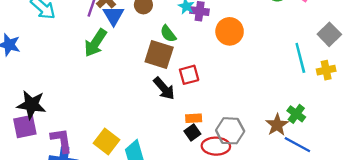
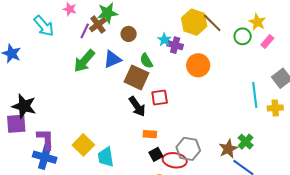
blue triangle: (113, 15) -> (112, 59), moved, turned 30
orange rectangle: (194, 118) -> (150, 134), moved
black square: (192, 133) -> (156, 154), moved

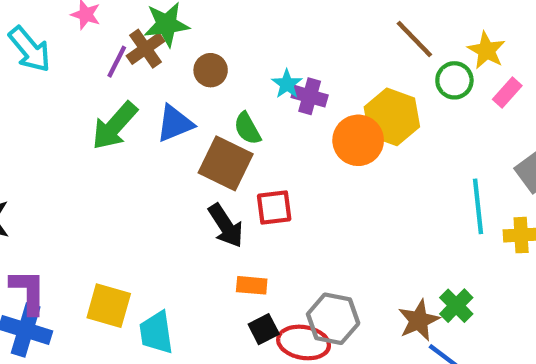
yellow hexagon: (194, 22) -> (392, 117), moved
brown line: (212, 23) -> (414, 39), moved
yellow square: (83, 145) -> (109, 306), turned -30

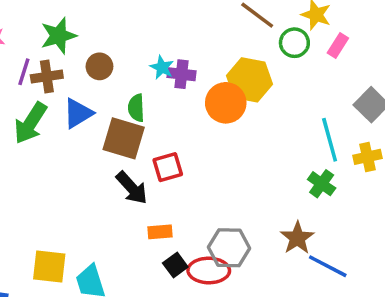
brown cross: (146, 49) -> (47, 77), moved, turned 36
green semicircle: (247, 128) -> (136, 108), turned 36
green cross: (456, 306) -> (322, 184), moved

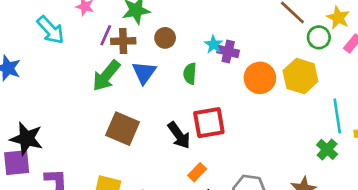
yellow hexagon: (250, 80) -> (300, 76), moved
blue triangle: (78, 113) -> (144, 73), turned -30
brown square: (124, 138) -> (123, 129), moved
red square: (168, 167) -> (209, 123), size x1.4
orange rectangle: (160, 232) -> (197, 172), turned -48

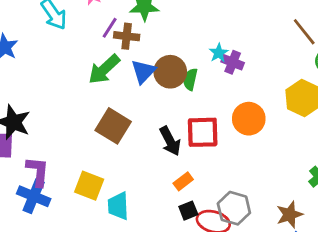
brown circle: (165, 38) -> (170, 72), moved, size x1.5
orange circle: (260, 78) -> (249, 119), moved

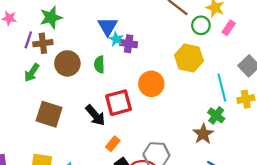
green arrow: (104, 69) -> (32, 73), size x0.7
blue triangle: (143, 72) -> (108, 26), moved
brown circle: (170, 72) -> (67, 63), moved
brown star: (289, 215) -> (203, 134), moved

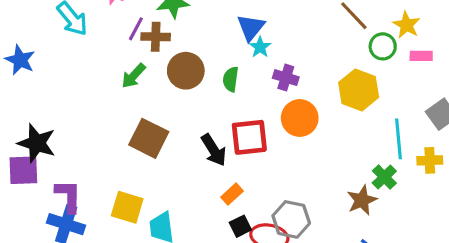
pink rectangle: (229, 28) -> (421, 56), turned 48
purple cross: (129, 44) -> (286, 78), moved

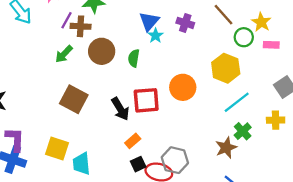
purple cross: (286, 78) -> (185, 23), moved
cyan line: (399, 139) -> (237, 102), moved, turned 56

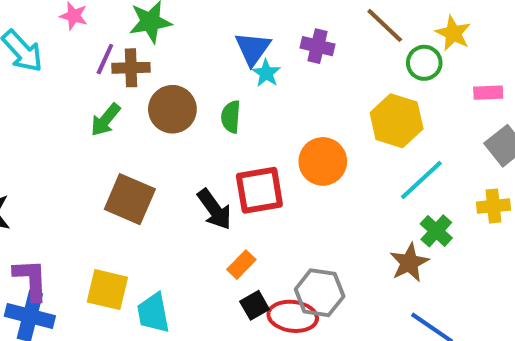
pink rectangle: (271, 45) -> (488, 93), moved

